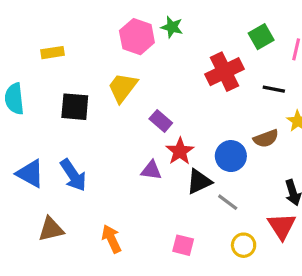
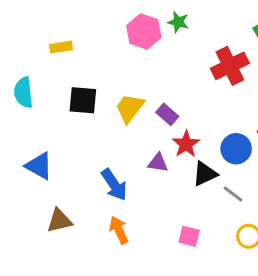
yellow trapezoid: (123, 88) -> (130, 108), moved
blue arrow: (73, 175) -> (114, 185), moved

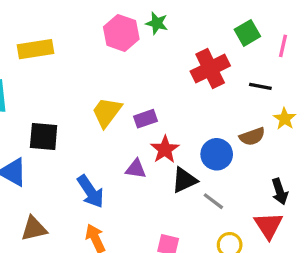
yellow rectangle: (61, 47) -> (35, 49), size x1.5
black square: (83, 100) -> (44, 136), moved
purple rectangle: (167, 114) -> (145, 119), turned -60

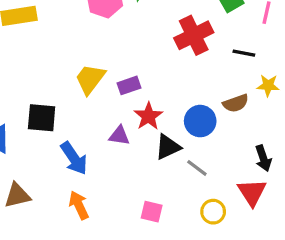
yellow star: (285, 119) -> (268, 85), turned -30
black square: (44, 136) -> (42, 118), moved

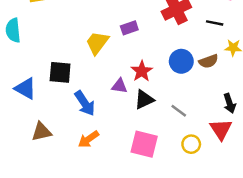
purple rectangle: (129, 85) -> (129, 28), moved
blue circle: (200, 121) -> (181, 61), moved
black triangle: (168, 147) -> (144, 100), moved
orange arrow: (79, 205) -> (89, 139), turned -100
pink square: (152, 212) -> (144, 144), size x1.6

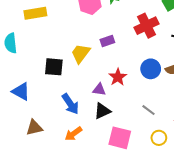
black square: (60, 72) -> (54, 67), moved
black triangle: (144, 100) -> (102, 111), moved

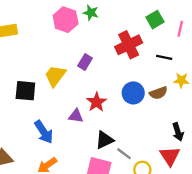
purple rectangle: (107, 41) -> (85, 62), turned -40
gray line: (149, 110) -> (124, 154), moved
black triangle: (102, 111) -> (105, 140), moved

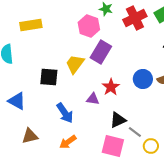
pink hexagon: (66, 20) -> (89, 26), moved
red cross: (129, 45) -> (135, 18), moved
purple rectangle: (85, 62) -> (101, 52), size x1.6

